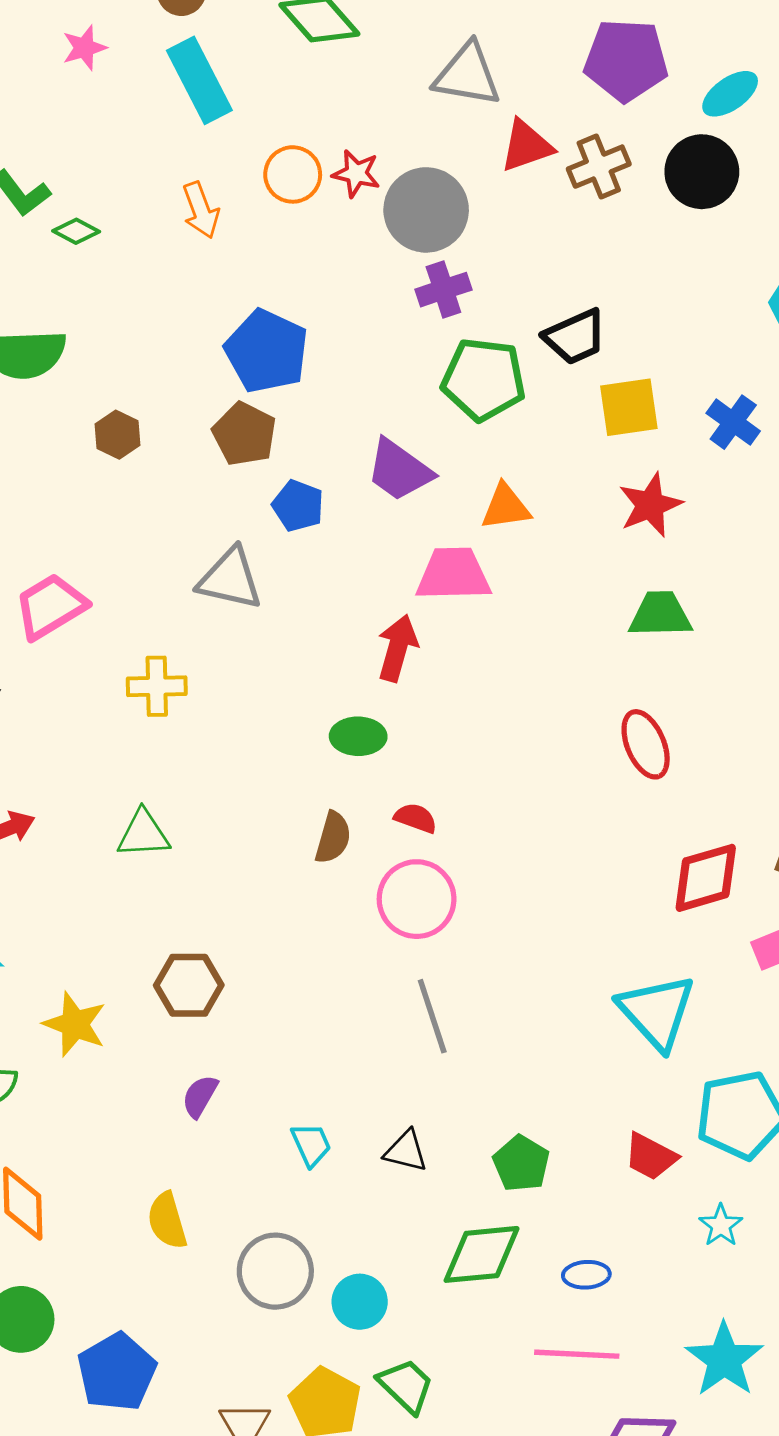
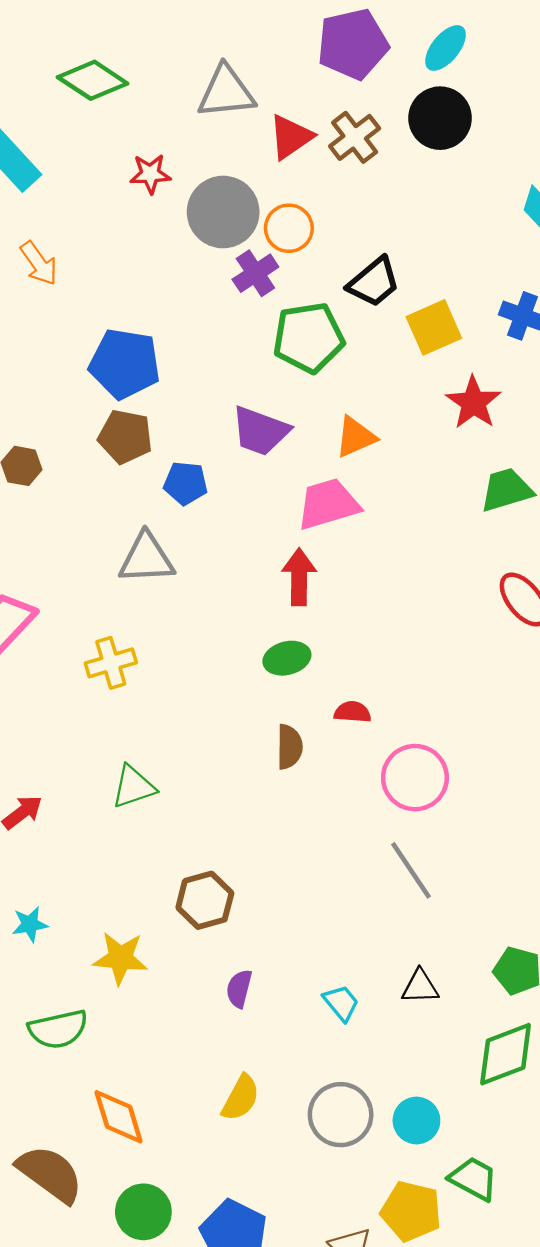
red star: (356, 173) -> (150, 174), moved
orange circle: (293, 174) -> (289, 228), moved
pink circle: (417, 899) -> (415, 778), moved
yellow semicircle: (167, 1221) -> (241, 1098), turned -120

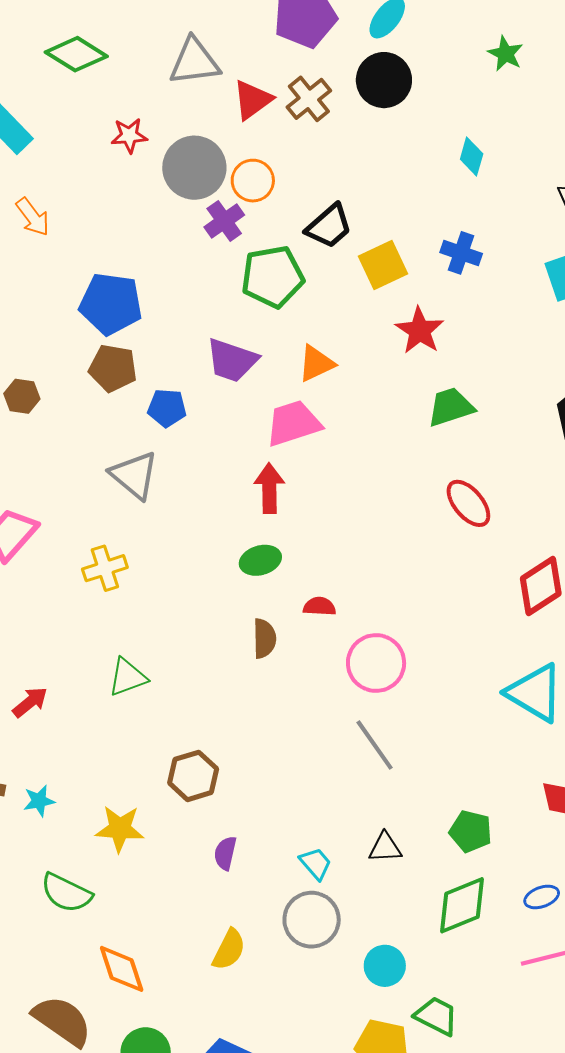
gray triangle: (146, 558) -> (134, 475), turned 44
green semicircle: (58, 1029) -> (66, 893), turned 40
gray circle: (341, 1115) -> (312, 920), moved

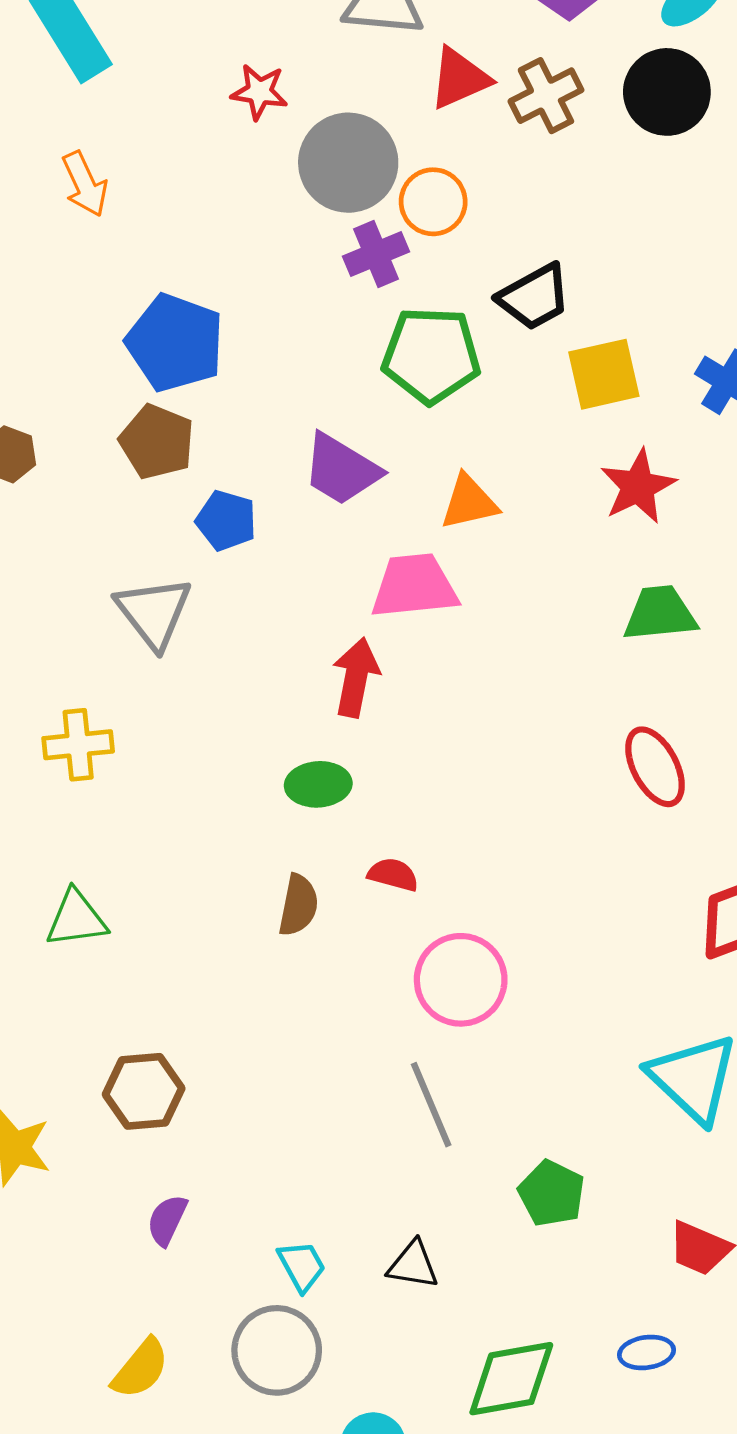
green pentagon: (471, 831) -> (552, 1193), moved
blue ellipse: (542, 897) -> (646, 1352), moved

